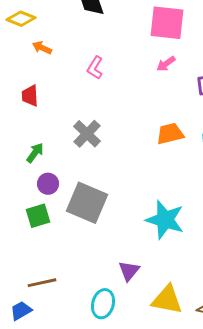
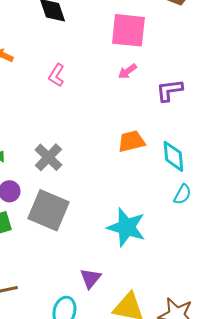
gray cross: (87, 134) -> (48, 157), moved

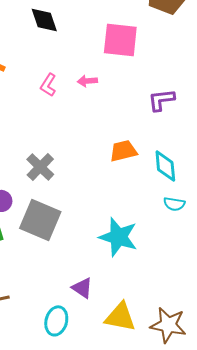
pink arrow: (127, 71) -> (87, 81), moved, turned 30
cyan semicircle: (182, 194) -> (174, 204), turned 70
purple triangle: (90, 278) -> (82, 288), turned -35

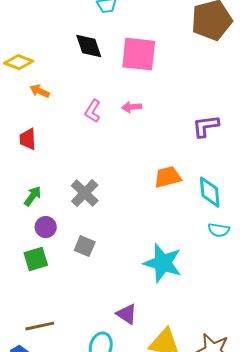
pink square: (120, 40) -> (139, 54), moved
gray square: (40, 220) -> (85, 246), size x0.5

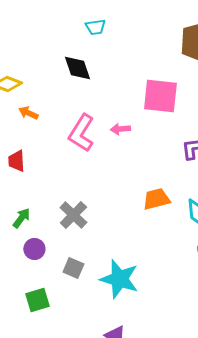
pink square: (139, 54) -> (160, 96), moved
pink L-shape: (93, 111) -> (81, 133), size x1.6
green square: (36, 259) -> (37, 300), moved
cyan star: (163, 263) -> (119, 279), moved

